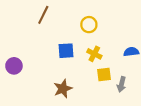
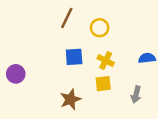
brown line: (43, 15) -> (67, 18), moved
yellow square: (104, 75) -> (103, 84), moved

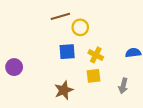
brown line: (67, 18) -> (60, 16), turned 48
yellow circle: (100, 28) -> (80, 27), moved

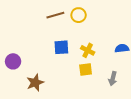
yellow circle: (80, 27) -> (79, 15), moved
brown star: (64, 90) -> (35, 83), moved

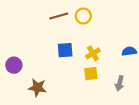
yellow cross: (88, 50) -> (93, 53), turned 32
brown star: (35, 83) -> (37, 88), turned 30

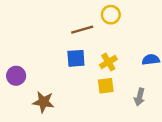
brown line: (59, 16) -> (82, 30), moved
yellow circle: (83, 16) -> (111, 15), moved

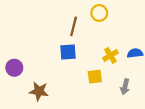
brown line: (82, 30) -> (74, 26), turned -60
yellow cross: (108, 62) -> (110, 55), moved

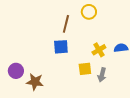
purple circle: (14, 68) -> (16, 71), moved
gray arrow: (125, 87) -> (102, 75), moved

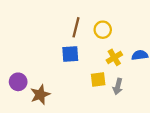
yellow circle: (89, 12) -> (103, 30), moved
brown star: (35, 82) -> (40, 95), turned -30

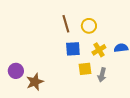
brown line: (76, 27) -> (66, 24), turned -30
blue square: (70, 54) -> (73, 49), moved

